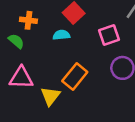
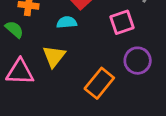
orange rectangle: (75, 76) -> (99, 83), moved
yellow triangle: (50, 96) -> (54, 56), moved

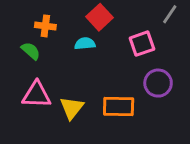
yellow triangle: (54, 56) -> (72, 108), moved
orange rectangle: (99, 83) -> (119, 106), turned 52

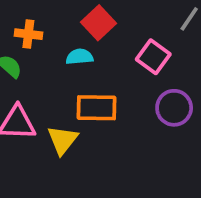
pink square: (142, 44) -> (153, 57), turned -35
orange rectangle: (119, 106) -> (97, 108), moved

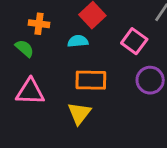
yellow triangle: (62, 140) -> (79, 113), moved

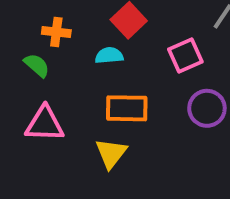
pink square: (134, 41) -> (185, 55), turned 30

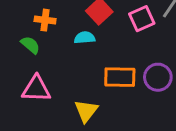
pink square: (185, 55) -> (142, 19), moved
orange rectangle: (127, 108) -> (120, 77), moved

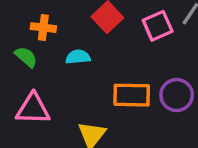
cyan semicircle: (85, 38) -> (78, 57), moved

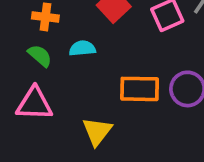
green semicircle: (26, 57) -> (40, 56), moved

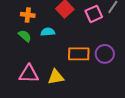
pink triangle: (34, 104) -> (29, 74), moved
yellow triangle: (97, 131) -> (56, 77), turned 42

